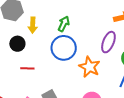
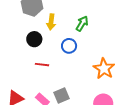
blue circle: (64, 48) -> (69, 46), moved, size x0.6

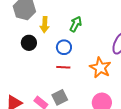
red line: (42, 65) -> (63, 67), moved

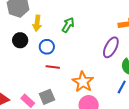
blue circle: (64, 47) -> (47, 47), moved
orange star: (100, 68) -> (83, 82), moved

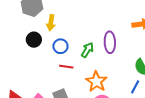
green arrow: (68, 25) -> (87, 50), moved
purple ellipse: (111, 47) -> (110, 42), moved, turned -30

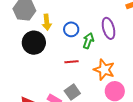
black circle: (34, 40) -> (34, 43), size x1.5
blue circle: (60, 46) -> (71, 29), moved

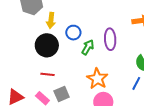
black circle: (34, 43) -> (47, 45), moved
red line: (71, 62) -> (47, 74), moved

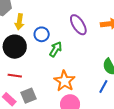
purple ellipse: (110, 39) -> (78, 25), moved, turned -30

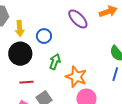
green arrow: (56, 49) -> (55, 62), moved

